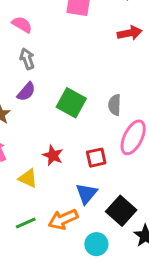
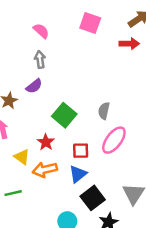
red arrow: (130, 33) -> (129, 44), moved
green square: (71, 103) -> (64, 115), moved
blue triangle: (86, 194) -> (78, 174), moved
orange arrow: (63, 219) -> (45, 170), moved

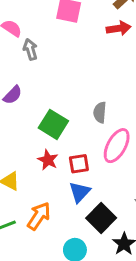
gray arrow: (40, 60) -> (30, 49), moved
red star: (46, 142) -> (48, 160), moved
orange arrow: (45, 170) -> (39, 216), moved, turned 145

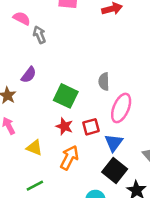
blue triangle: (80, 192) -> (114, 143), moved
orange arrow: (39, 216) -> (69, 158), moved

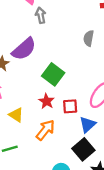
purple semicircle: (29, 75) -> (24, 49), size x1.6
gray semicircle: (104, 82) -> (89, 38), moved

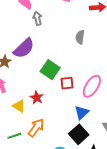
red star: (47, 101) -> (37, 98), moved
red square: (70, 106) -> (67, 83), moved
orange arrow: (45, 130) -> (36, 128), moved

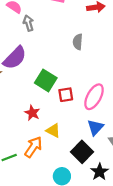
yellow triangle: (19, 106) -> (53, 131), moved
blue triangle: (82, 112) -> (95, 127), moved

